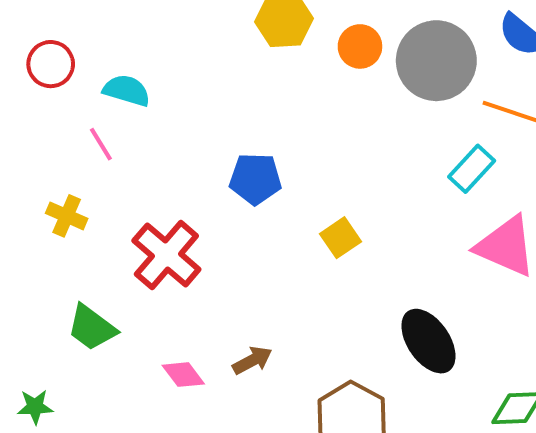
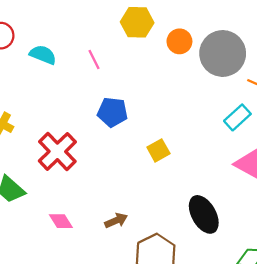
pink line: (101, 144) -> (94, 60), moved
brown arrow: (252, 360) -> (116, 221), moved

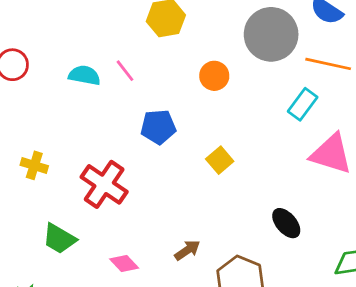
orange circle: (179, 41) -> (214, 76), moved
cyan semicircle: (43, 55) -> (84, 75), moved
black ellipse: (204, 214) -> (286, 223), size x0.7

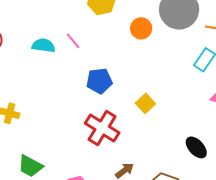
orange circle: (214, 76) -> (141, 28), moved
red cross: (104, 184) -> (102, 128), moved

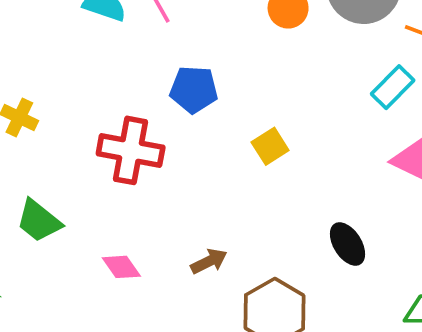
red cross: (102, 128) -> (131, 150), moved, turned -32

